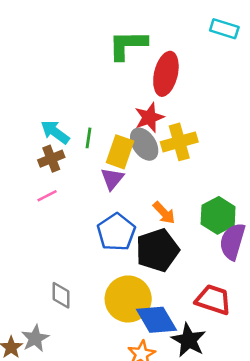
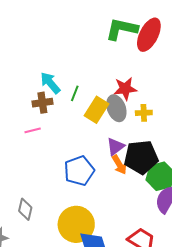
red ellipse: (166, 74) -> (149, 35), moved
yellow cross: (179, 142) -> (144, 113), size x0.6
purple triangle: (112, 179) -> (116, 146), moved
black pentagon: (157, 250) -> (141, 157), moved

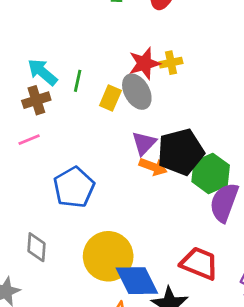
yellow rectangle: (96, 110) -> (110, 98), size x0.7
yellow cross: (144, 113) -> (171, 63), moved
orange arrow: (119, 165) -> (153, 167), turned -30
blue pentagon: (79, 171) -> (74, 187), moved

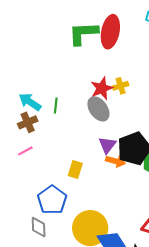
yellow rectangle: (110, 98) -> (75, 170), moved
blue pentagon: (74, 187) -> (52, 200), moved

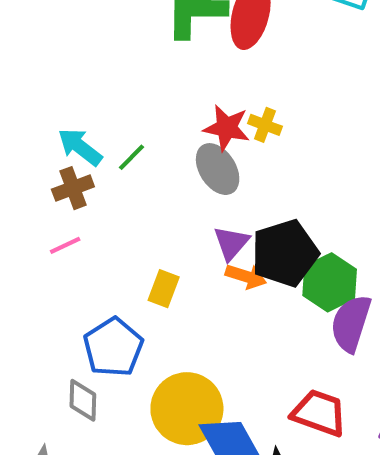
yellow cross: (121, 86) -> (265, 125), turned 35
red star: (102, 88) -> (227, 128), turned 30
green line: (56, 106) -> (132, 157), turned 35

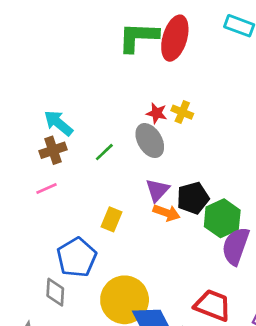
red star: (227, 128) -> (157, 113), size x0.7
green line: (132, 157) -> (104, 152), moved
black pentagon: (285, 253) -> (193, 198), size x0.7

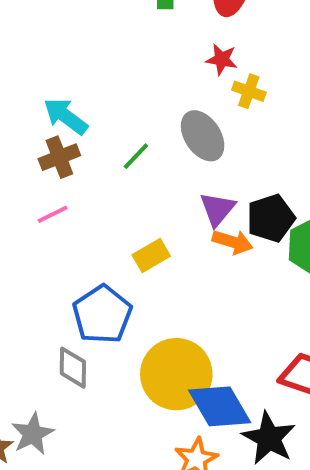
red star: (157, 113) -> (222, 59), moved
yellow rectangle: (111, 219) -> (151, 255), turned 40

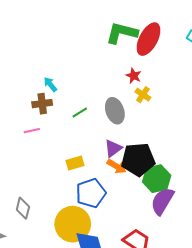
cyan arrow: (66, 116) -> (50, 84), size x0.7
black pentagon: (271, 218) -> (138, 159), size x1.4
blue pentagon: (102, 314) -> (91, 193), moved

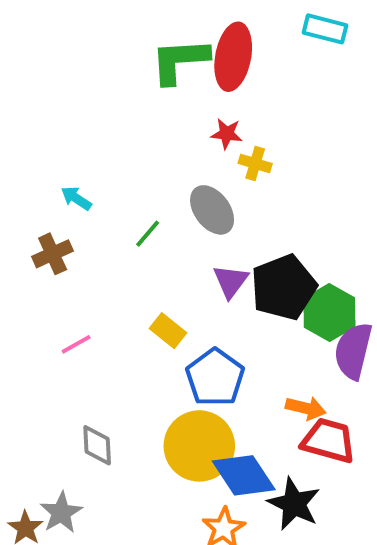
brown cross: (42, 104) -> (53, 254), moved
pink line: (32, 131) -> (76, 344), moved
yellow rectangle: (75, 163) -> (168, 331), turned 72
orange arrow: (116, 166) -> (306, 408), moved

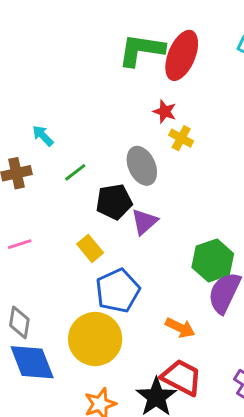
green line: (148, 234) -> (75, 172), moved
black pentagon: (284, 287) -> (114, 202), moved, size x0.7
red trapezoid: (329, 441) -> (182, 377), moved
blue diamond: (244, 475) -> (32, 362), moved

